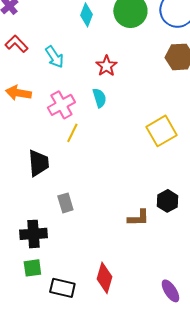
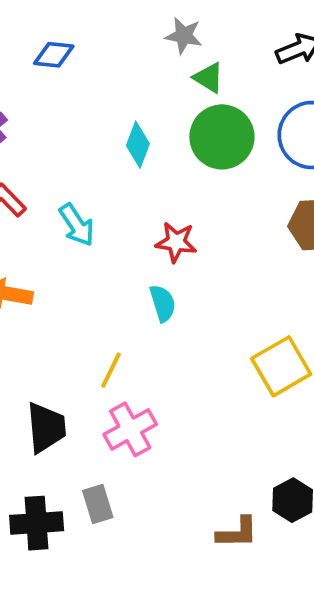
red star: (106, 66) -> (176, 242), turned -30
pink cross: (61, 105) -> (130, 429), moved
black cross: (33, 234) -> (37, 523), moved

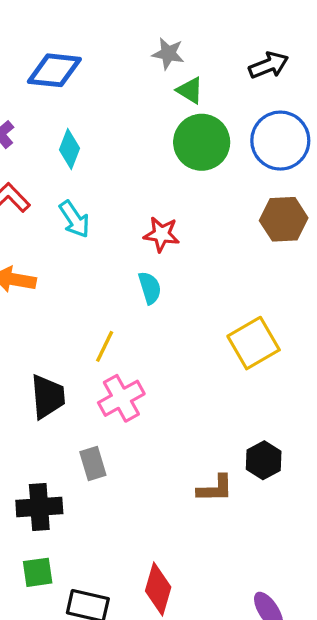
blue diamond: (54, 55) -> (54, 70), size x1.5
cyan diamond: (138, 145) -> (69, 149), moved
black cross: (37, 523) -> (39, 507), moved

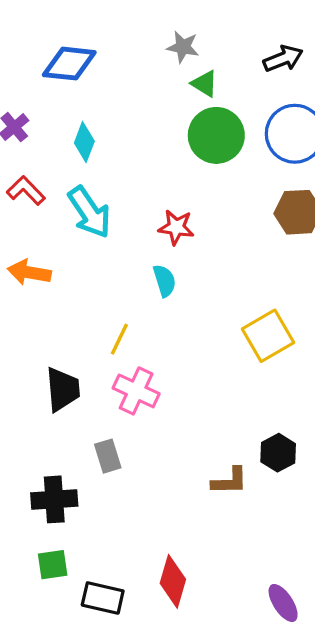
cyan arrow: (74, 219) -> (89, 212), size x1.4
pink cross: (121, 398) -> (136, 391), turned -36

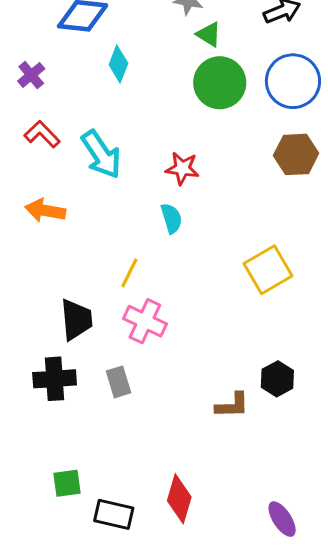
cyan diamond: (84, 142) -> (118, 64), moved
black cross: (54, 499) -> (55, 379), moved

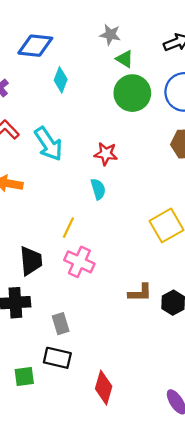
gray rectangle: (118, 382) -> (61, 324), moved
brown L-shape: (232, 405) -> (140, 293), moved
black rectangle: (114, 514) -> (57, 358), moved

